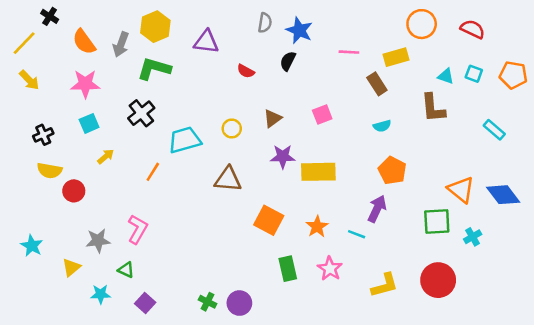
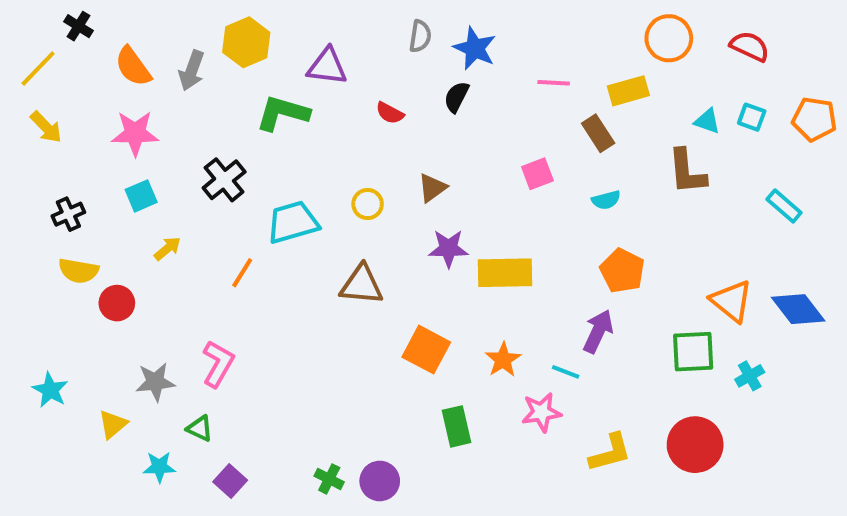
green L-shape: (154, 69) -> (283, 113), moved
pink square: (322, 114) -> (537, 174), moved
pink star: (330, 269) -> (541, 412), moved, turned 30

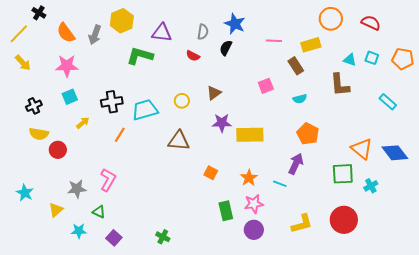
gray semicircle: (420, 36) -> (203, 32), moved
black cross: (224, 180) -> (112, 102), moved, turned 30
orange square: (426, 350) -> (211, 173), size x0.6
pink star: (541, 412) -> (254, 204), moved
purple circle: (380, 481) -> (254, 230), moved

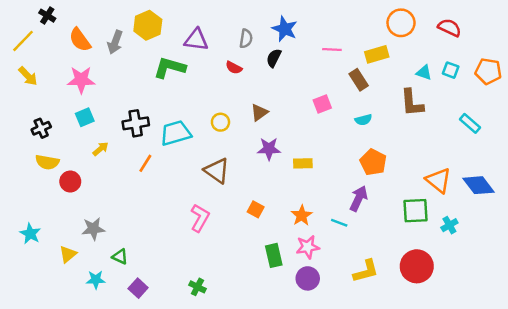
yellow rectangle: (250, 135) -> (303, 163), size x0.6
brown triangle: (179, 141) -> (217, 171), turned 30
pink L-shape: (108, 180) -> (200, 218), moved

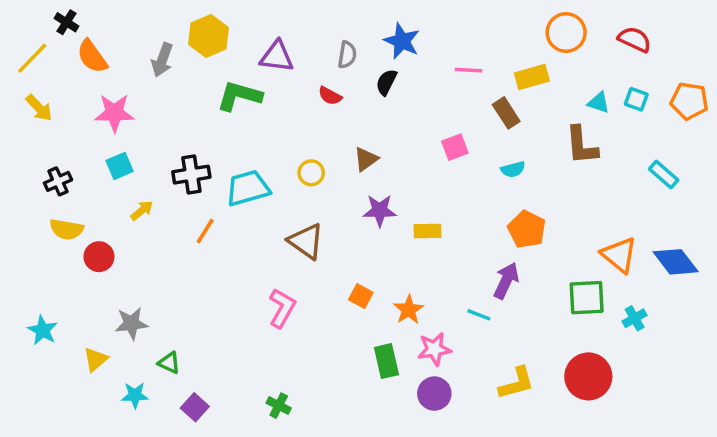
orange semicircle: (80, 40) -> (92, 56), moved
orange star: (302, 215) -> (409, 310), moved

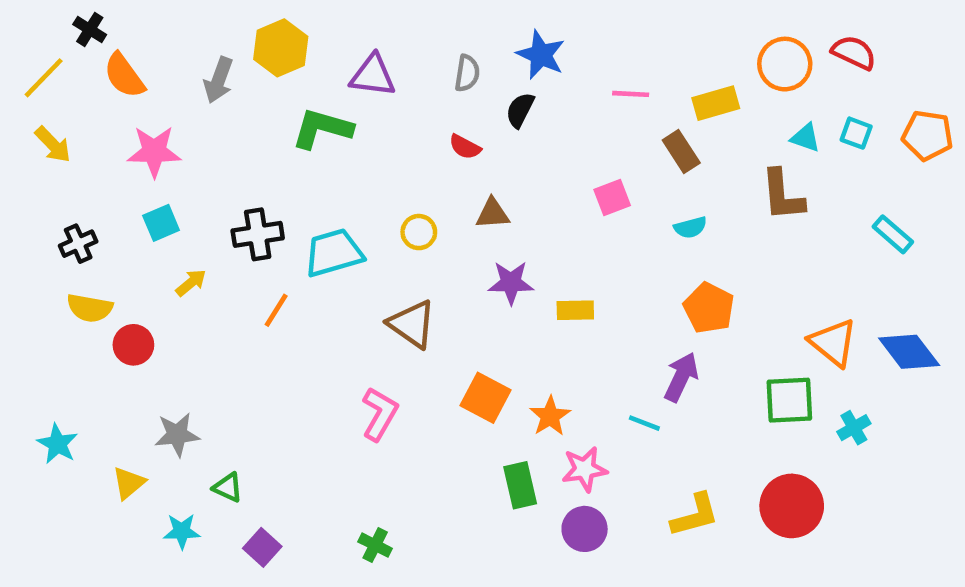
orange circle: (566, 33) -> (785, 64), moved
red semicircle: (330, 96) -> (465, 147), moved
brown triangle: (366, 159) -> (492, 214), turned 32
orange square: (361, 296) -> (486, 398), size x1.5

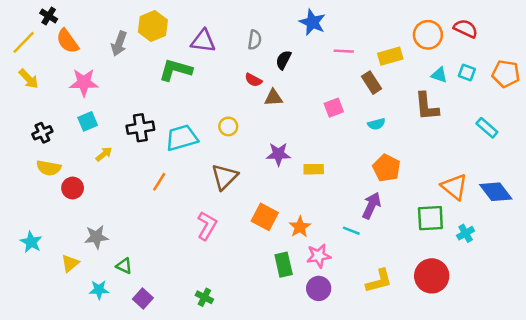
blue star: (541, 55) -> (312, 22), moved
brown triangle: (492, 214) -> (273, 98), moved
orange line: (276, 310) -> (159, 182), moved
brown triangle: (412, 324) -> (224, 177), turned 40

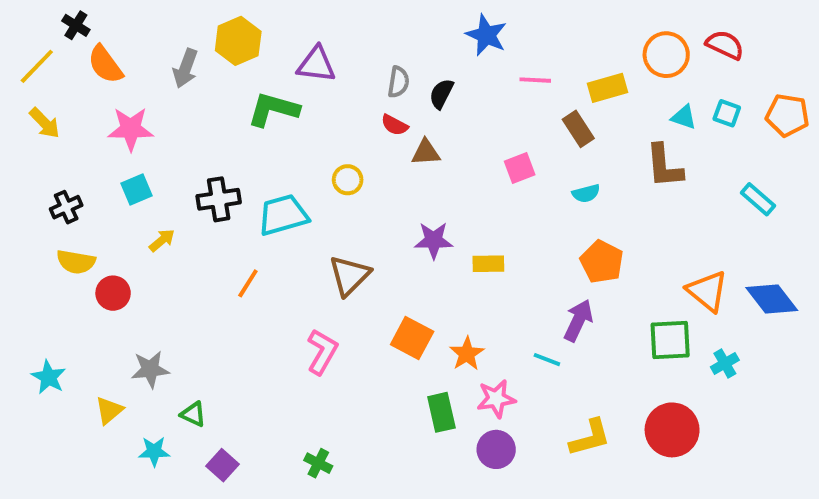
gray semicircle: (255, 40) -> (398, 82), moved
yellow circle: (228, 126) -> (348, 180), moved

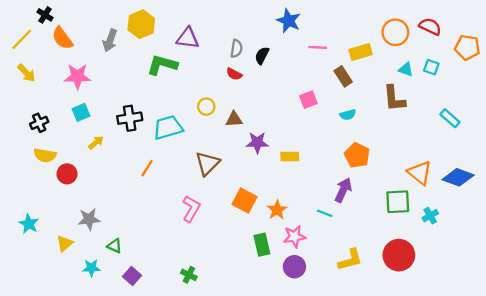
orange pentagon: (787, 115) -> (467, 47), moved
brown triangle: (426, 152) -> (234, 119), moved
blue diamond: (772, 299) -> (458, 177), turned -32

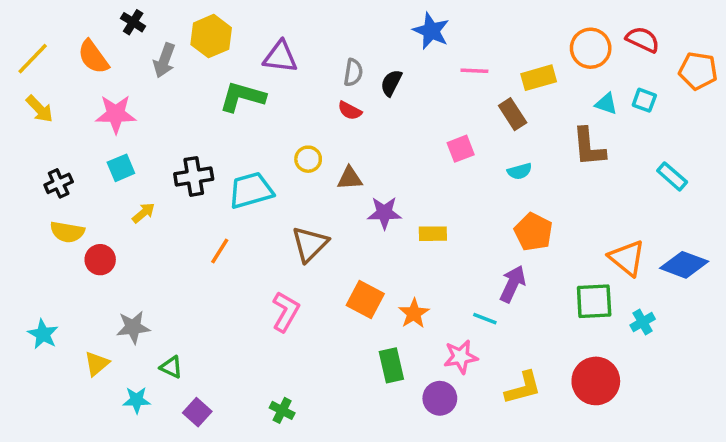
black cross: (45, 15) -> (133, 22), moved
pink star: (294, 237) -> (461, 357), moved

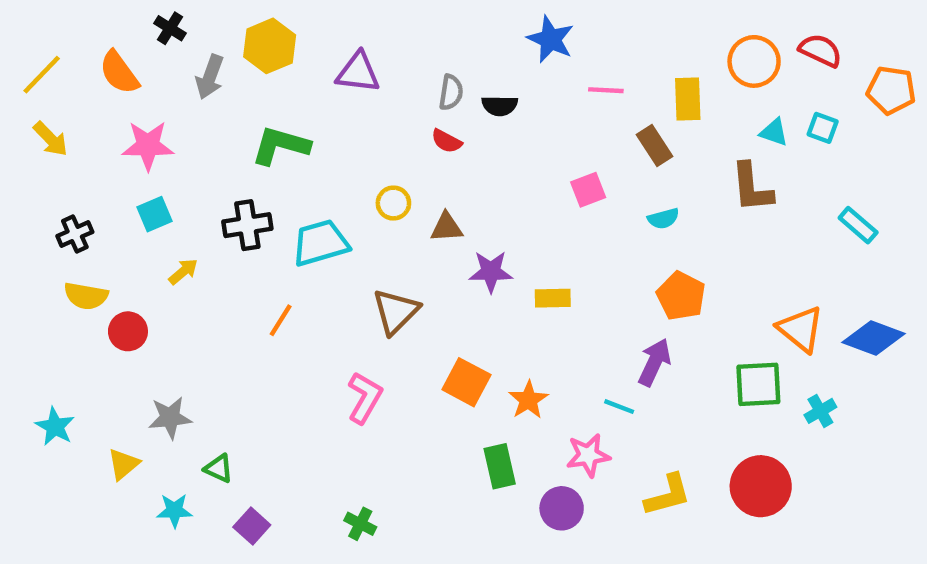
yellow rectangle: (539, 78) -> (688, 99), turned -76
black semicircle: (391, 83) -> (500, 106), turned -116
green L-shape: (242, 97) -> (281, 146), moved

